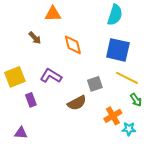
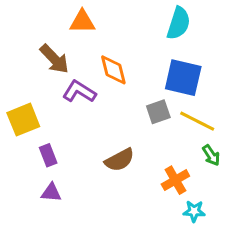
brown arrow: (35, 38) -> (54, 59), size x1.5
purple L-shape: (51, 76) -> (79, 92), moved
gray square: (95, 84) -> (158, 112), moved
cyan star: (129, 129) -> (194, 211), moved
purple triangle: (21, 133) -> (51, 193), moved

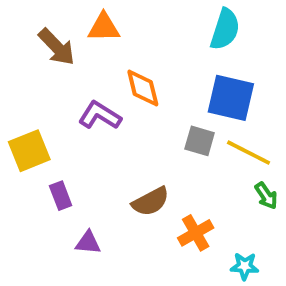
brown arrow: (54, 59) -> (57, 47), moved
gray square: (158, 112) -> (200, 141), turned 35
orange cross: (175, 180) -> (196, 233), moved
purple triangle: (51, 193) -> (88, 243), moved

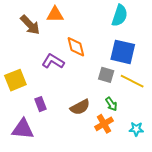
purple rectangle: (61, 196) -> (40, 104), moved
green arrow: (266, 196) -> (111, 104), moved
purple triangle: (88, 243) -> (23, 129), moved, size x1.6
cyan star: (245, 266) -> (136, 129), moved

